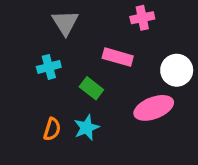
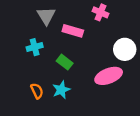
pink cross: (142, 18) -> (100, 12), turned 35
pink rectangle: (118, 57) -> (73, 31), moved
orange semicircle: (52, 129) -> (37, 91), turned -42

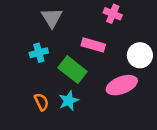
pink rectangle: (73, 31) -> (93, 45), moved
green rectangle: (65, 62) -> (73, 70), size x1.5

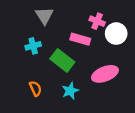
pink cross: (113, 14) -> (97, 21), moved
white circle: (140, 55) -> (116, 34), moved
cyan star: (69, 101) -> (70, 91), moved

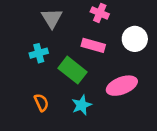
pink cross: (97, 21) -> (100, 13), moved

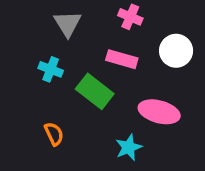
cyan cross: (39, 53) -> (51, 69), turned 36
pink ellipse: (122, 86) -> (159, 112), turned 36
cyan star: (82, 105) -> (129, 147), moved

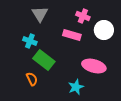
pink cross: (130, 17) -> (83, 16), moved
green rectangle: (95, 91) -> (44, 60), moved

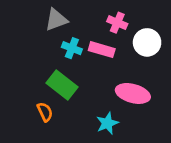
gray triangle: (40, 14) -> (56, 20), turned 42
cyan cross: (30, 41) -> (72, 48), moved

